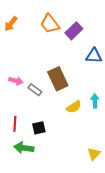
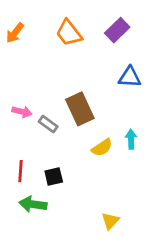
purple rectangle: (74, 31) -> (117, 30), moved
yellow triangle: (94, 154) -> (110, 221), moved

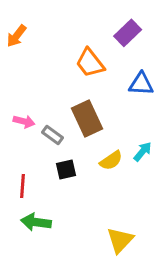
orange trapezoid: (69, 33) -> (90, 63), moved
cyan arrow: (131, 139) -> (143, 152), turned 42
black square: (54, 177) -> (66, 170), moved
yellow triangle: (110, 221) -> (120, 240), size x1.4

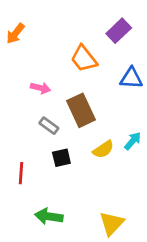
pink arrow: (24, 121) -> (40, 88), moved
green arrow: (36, 222) -> (49, 216), moved

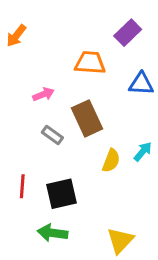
orange trapezoid: (84, 59) -> (90, 63), turned 132
pink arrow: (40, 88) -> (43, 94), turned -36
yellow semicircle: (103, 149) -> (111, 161), turned -35
black square: (61, 158) -> (61, 194), moved, size x1.5

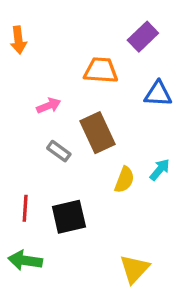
orange arrow: (16, 36) -> (18, 40), turned -45
green arrow: (52, 233) -> (25, 260), moved

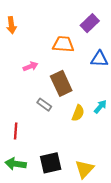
gray rectangle: (59, 151) -> (44, 105), moved
black square: (69, 217) -> (51, 163), moved

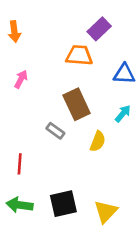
purple rectangle: (90, 23) -> (99, 29), moved
pink arrow: (30, 66) -> (21, 79), moved, turned -40
cyan arrow: (100, 107) -> (123, 114), moved

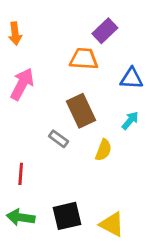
pink arrow: (21, 79) -> (22, 84), size x1.6
yellow triangle: (106, 212) -> (112, 224), turned -45

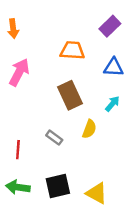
purple rectangle: (105, 31) -> (110, 26), moved
gray rectangle: (59, 139) -> (54, 138), moved

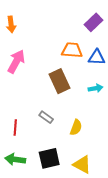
orange trapezoid: (72, 50) -> (72, 50), moved
cyan arrow: (112, 104) -> (96, 88), turned 40
yellow semicircle: (89, 129) -> (76, 127), moved

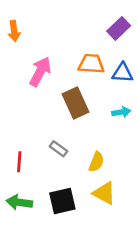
pink arrow: (16, 62) -> (40, 72), moved
yellow triangle: (82, 165) -> (104, 193), moved

